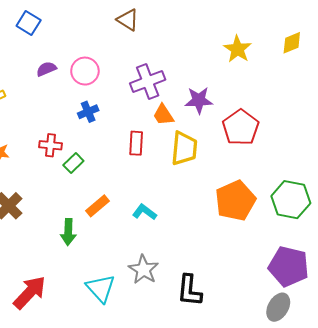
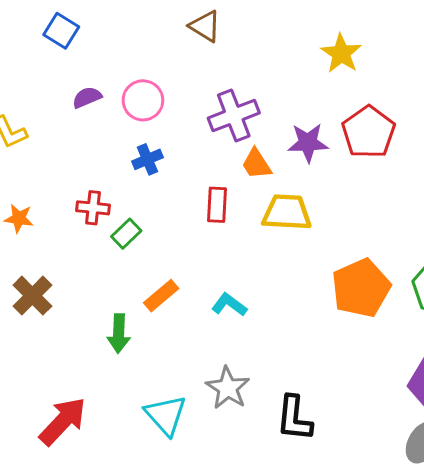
yellow star: (237, 49) -> (341, 53), moved
red pentagon: (241, 127) -> (368, 132), moved
yellow trapezoid: (184, 148) -> (287, 212), turned -92

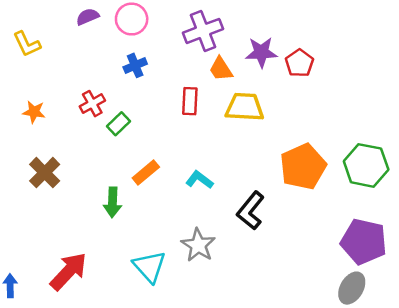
red pentagon: (368, 132) -> (299, 63), moved, size x0.7
red cross: (93, 208) -> (92, 104), turned -35
black L-shape: (294, 418) -> (251, 211), moved, turned 33

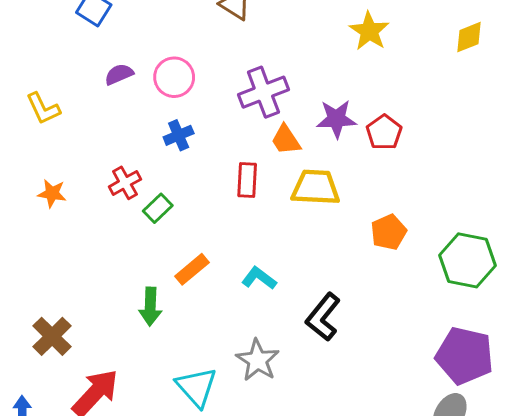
orange pentagon: (303, 167) -> (389, 232), moved, size x0.6
brown cross: (45, 173) -> (52, 336), moved

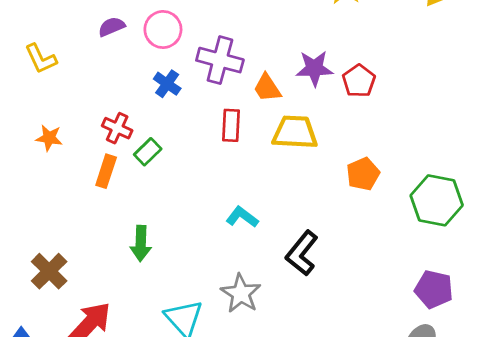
purple cross: (263, 92) -> (220, 60), moved, turned 36
blue cross: (179, 135) -> (167, 84), turned -32
red cross: (125, 183) -> (117, 128), turned -36
orange rectangle: (192, 269) -> (106, 171), moved, turned -32
purple pentagon: (465, 356) -> (434, 289), size x0.7

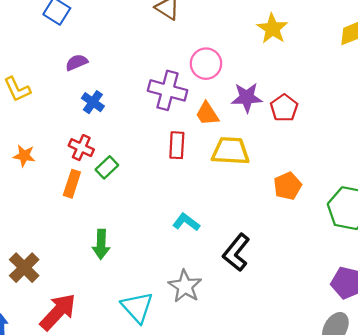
pink circle: (163, 30) -> (206, 64), moved
blue cross: (167, 84) -> (93, 102), moved

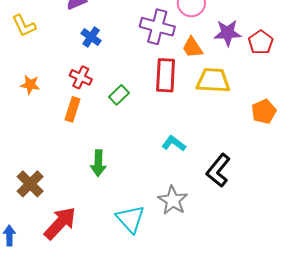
red rectangle: (177, 145) -> (166, 75), size x1.4
green rectangle: (107, 167) -> (119, 95), moved

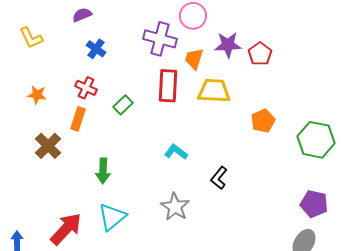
orange trapezoid: (192, 47) -> (194, 59), turned 50
black L-shape: (218, 170) -> (219, 178), size x0.7
brown cross: (30, 184) -> (48, 146), moved
cyan triangle: (130, 219) -> (112, 217), moved, turned 32

